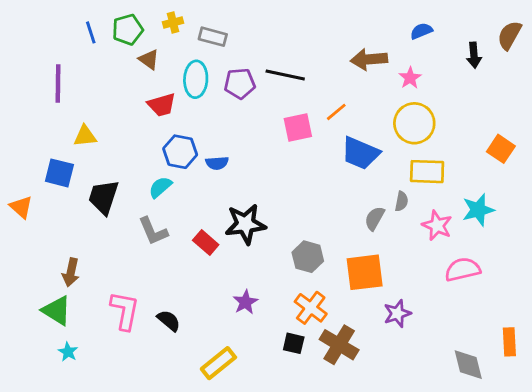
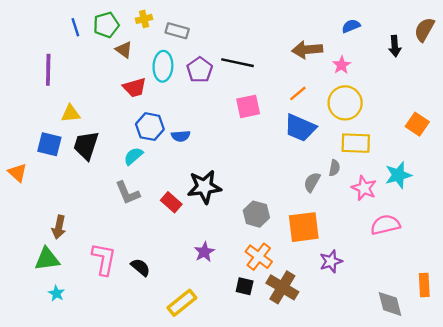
purple pentagon: (240, 84) -> (200, 70), turned -30
orange line: (336, 112) -> (298, 93), moved
black trapezoid: (103, 197) -> (86, 145), moved
green triangle: (57, 311) -> (47, 259), turned -40

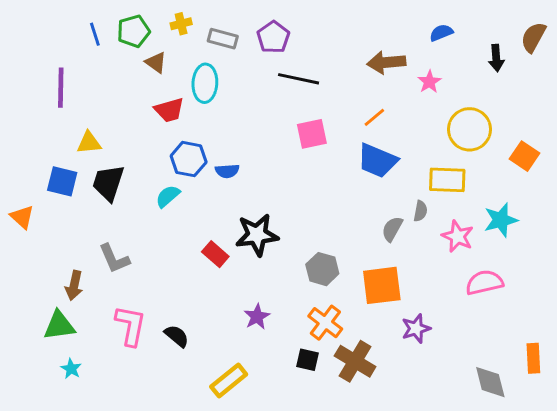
purple pentagon: (200, 70) -> (273, 37), moved
yellow circle: (345, 103) -> (470, 129), moved
gray L-shape: (127, 193) -> (114, 259), moved

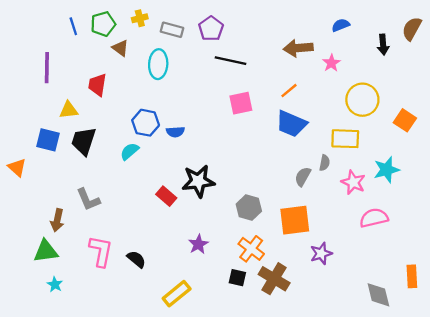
red trapezoid: (169, 110) -> (97, 85), moved, turned 115

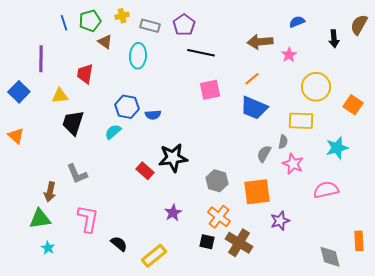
blue square: (48, 140) -> (19, 92), moved, turned 30
orange triangle: (17, 167) -> (16, 136), moved
pink star: (353, 182) -> (293, 164), moved
black semicircle: (136, 259) -> (119, 244), moved

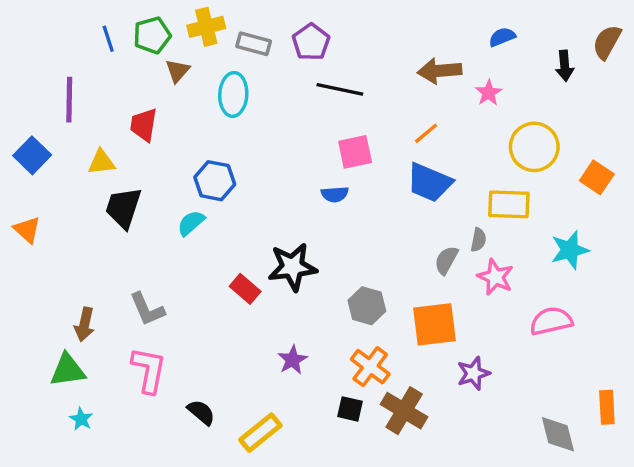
yellow cross: (122, 16) -> (206, 27), size x1.5
brown triangle: (105, 42) -> (178, 71), turned 35
blue semicircle: (153, 115) -> (335, 194), moved
gray L-shape: (77, 174) -> (147, 309), moved

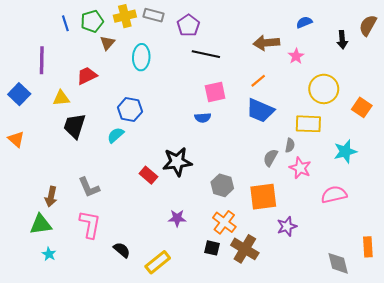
gray rectangle: (254, 44) -> (154, 15), moved
red trapezoid: (144, 125) -> (87, 76), turned 55
purple star: (292, 360) -> (177, 218), turned 30

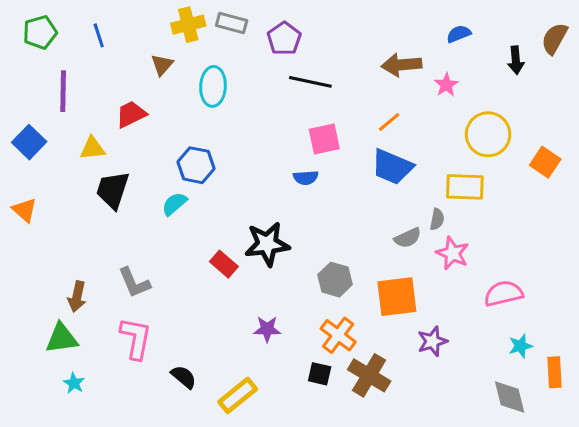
green pentagon: (92, 21) -> (40, 32), moved
cyan star: (345, 152) -> (520, 346), moved, size x0.7
gray semicircle: (270, 158) -> (408, 238), turned -144

